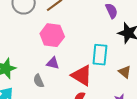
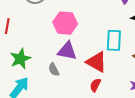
purple triangle: (53, 63) -> (67, 51), size x1.5

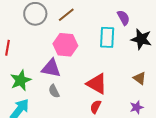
cyan rectangle: (114, 40) -> (107, 37), moved
purple triangle: (67, 51) -> (51, 68), moved

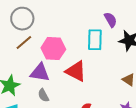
brown line: (66, 15) -> (24, 43), moved
red triangle: (97, 84) -> (76, 71), moved

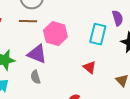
brown line: (24, 43) -> (28, 21), turned 30
red triangle: (76, 71) -> (90, 67), moved, size x0.6

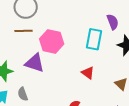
gray semicircle: (35, 77) -> (23, 94), moved

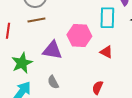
pink hexagon: (52, 41) -> (79, 36), moved
gray semicircle: (23, 94) -> (53, 82), moved

